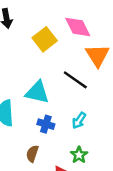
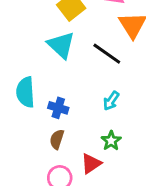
cyan triangle: (37, 92) -> (61, 45), moved, turned 30
blue cross: (46, 124) -> (58, 108), moved

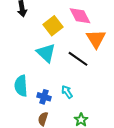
cyan arrow: (111, 101) -> (67, 92), moved, turned 112

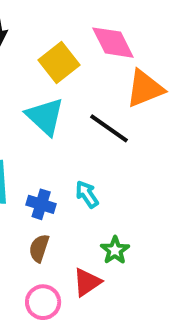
orange triangle: (96, 39) -> (145, 89), turned 40

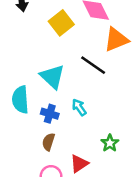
cyan triangle: (45, 116) -> (52, 77), moved
green star: (115, 250) -> (110, 143), moved

